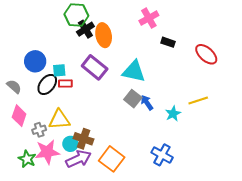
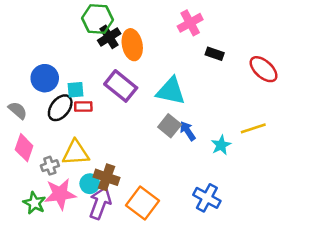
purple arrow: (78, 159) -> (100, 203), turned -45

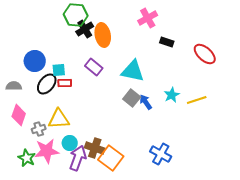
purple rectangle: (121, 86) -> (94, 67), size x0.7
gray semicircle: (18, 110) -> (14, 86), turned -42
cyan star: (221, 145) -> (172, 95), moved
brown cross: (106, 177) -> (95, 148), moved

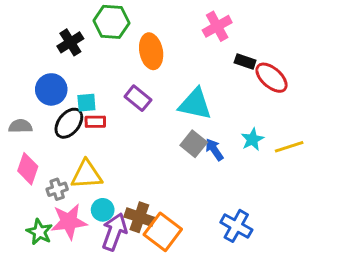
black cross: (85, 29) -> (70, 42), moved
red ellipse: (205, 54) -> (272, 78), moved

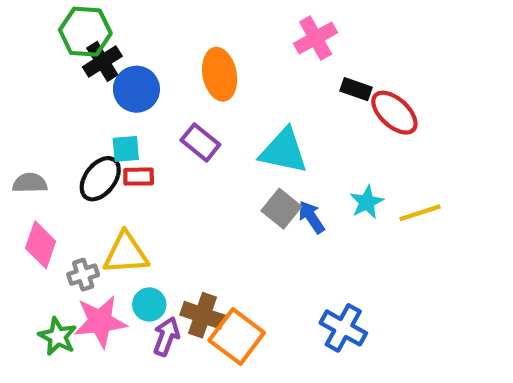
green hexagon: (111, 22) -> (85, 32), moved
blue circle: (51, 89) -> (136, 89), moved
purple arrow: (114, 232) -> (166, 336), size x0.7

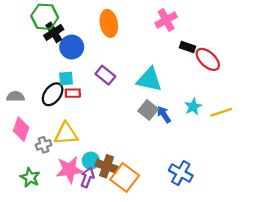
orange ellipse: (220, 74) -> (109, 23), moved
cyan circle: (149, 305) -> (91, 161), moved
pink star: (100, 322) -> (69, 170), moved

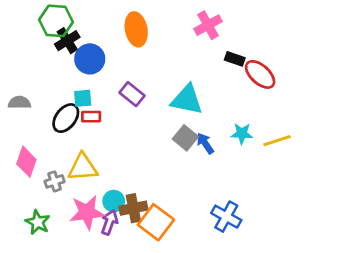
gray semicircle: (15, 97) -> (19, 103), moved
cyan star: (193, 107) -> (242, 134), turned 30
brown cross: (107, 166) -> (133, 208), turned -30

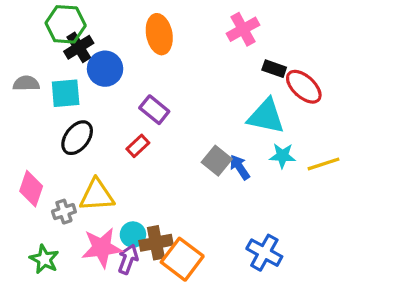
cyan square: (83, 98) -> (66, 93), moved, size x1.4
cyan triangle: (187, 100) -> (266, 116), moved
gray semicircle: (19, 103) -> (26, 83), moved
red rectangle: (91, 117) -> (138, 146), moved, turned -42

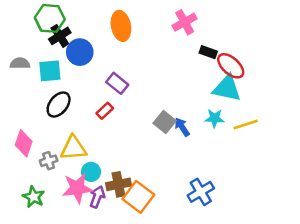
cyan triangle: (266, 116) -> (227, 88), moved
cyan circle: (133, 235) -> (91, 172), moved
blue cross: (264, 253) -> (201, 192), turned 30

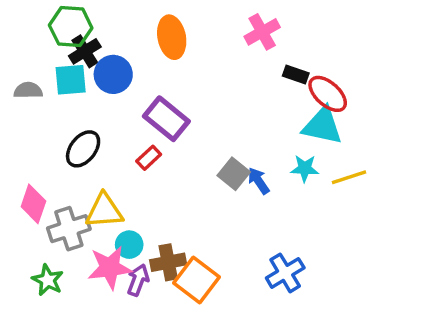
cyan square: (50, 71) -> (71, 80), moved
purple rectangle: (117, 83) -> (166, 119), size x1.4
gray cross: (49, 161) -> (69, 229), size x1.6

